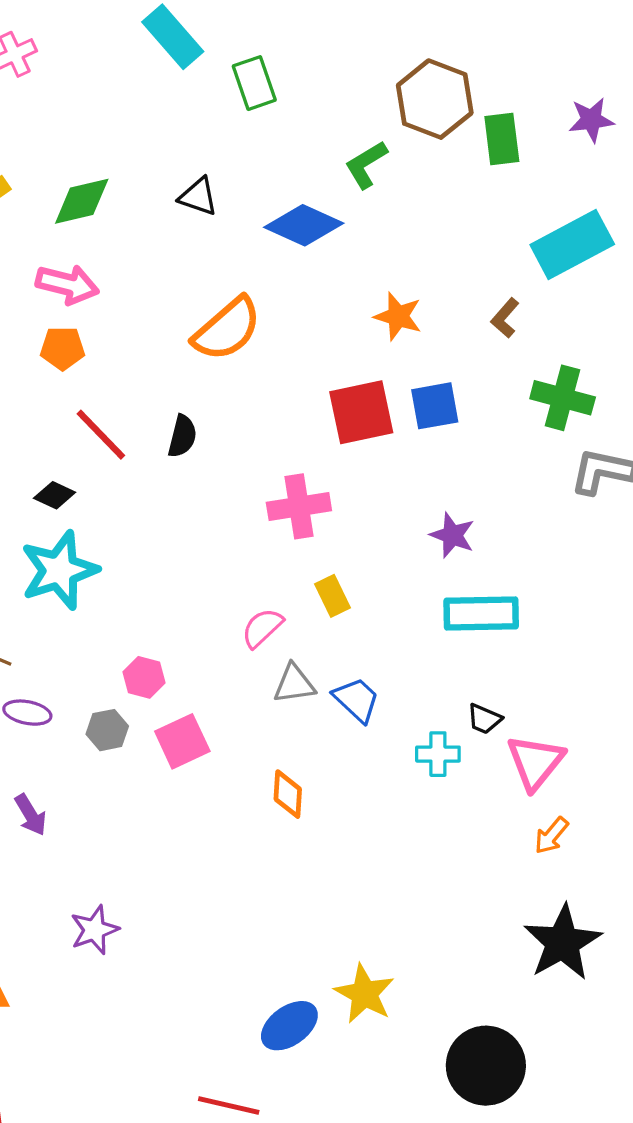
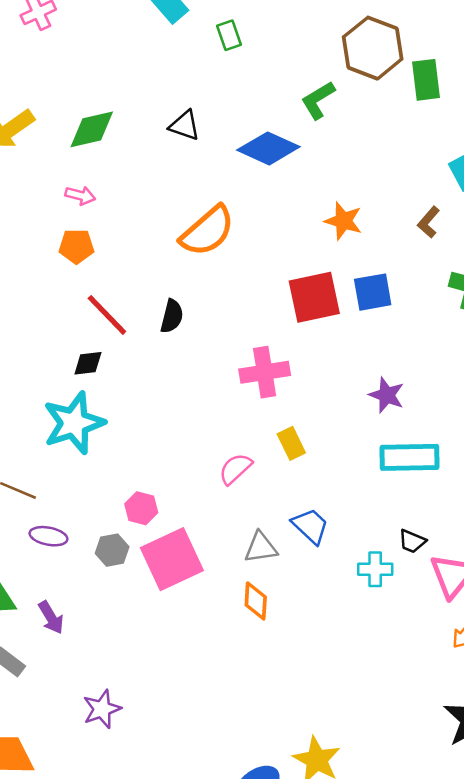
green rectangle: (254, 83) -> (229, 35), size x0.7
pink arrow: (67, 284) -> (80, 195), size x0.6
black diamond: (55, 495) -> (88, 363), moved, turned -32
gray triangle: (294, 684) -> (261, 548), moved
pink square: (182, 741) -> (172, 559), size x1.4

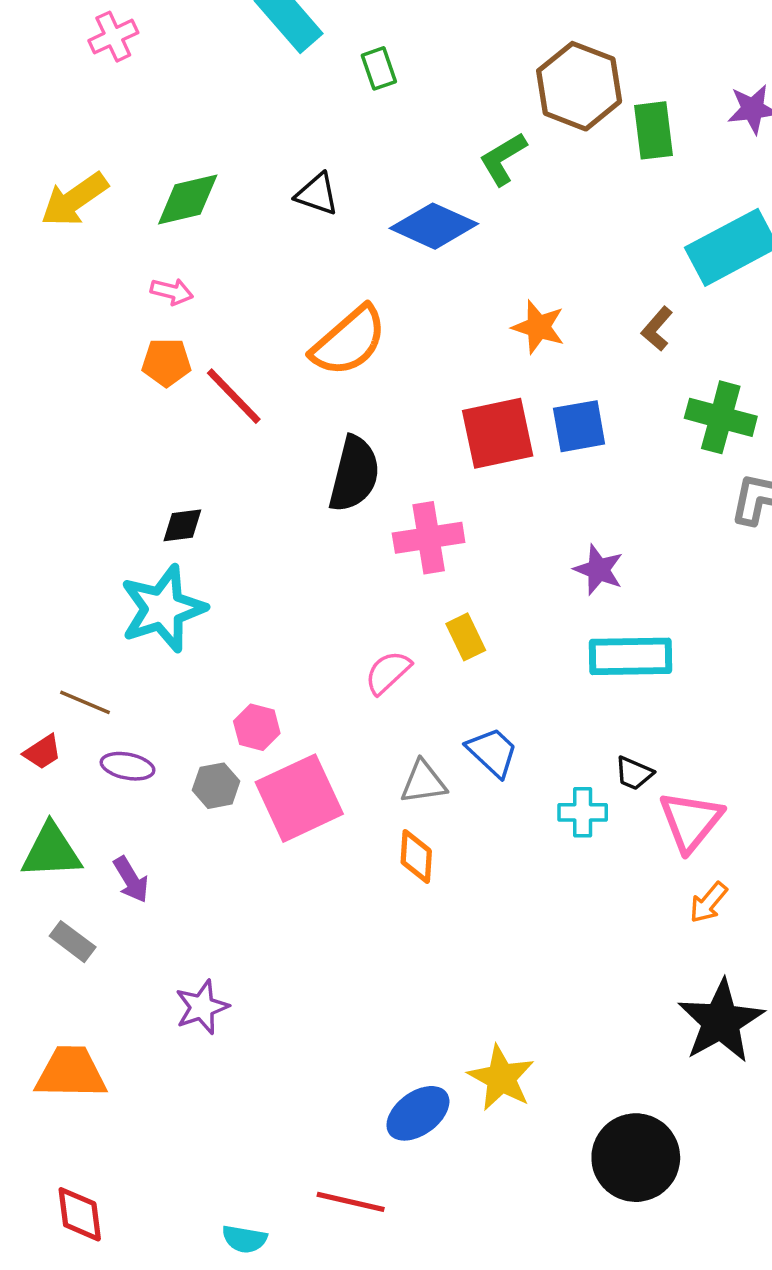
red line: (107, 315) -> (234, 396), moved
black semicircle: (172, 316) -> (354, 474), moved, size x1.6

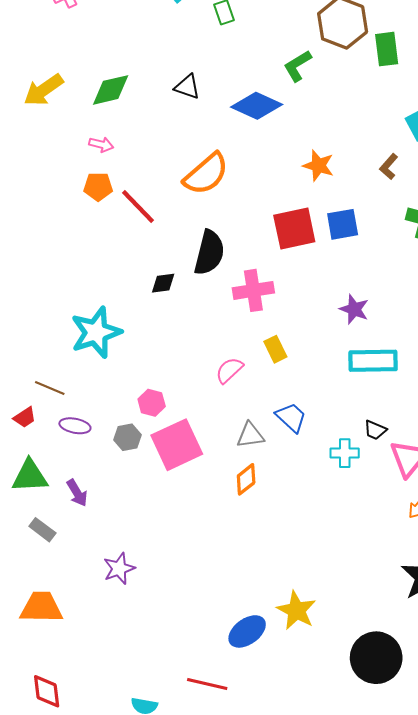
black diamond: (182, 525) -> (163, 283), moved
orange diamond: (416, 857) -> (246, 479), turned 48

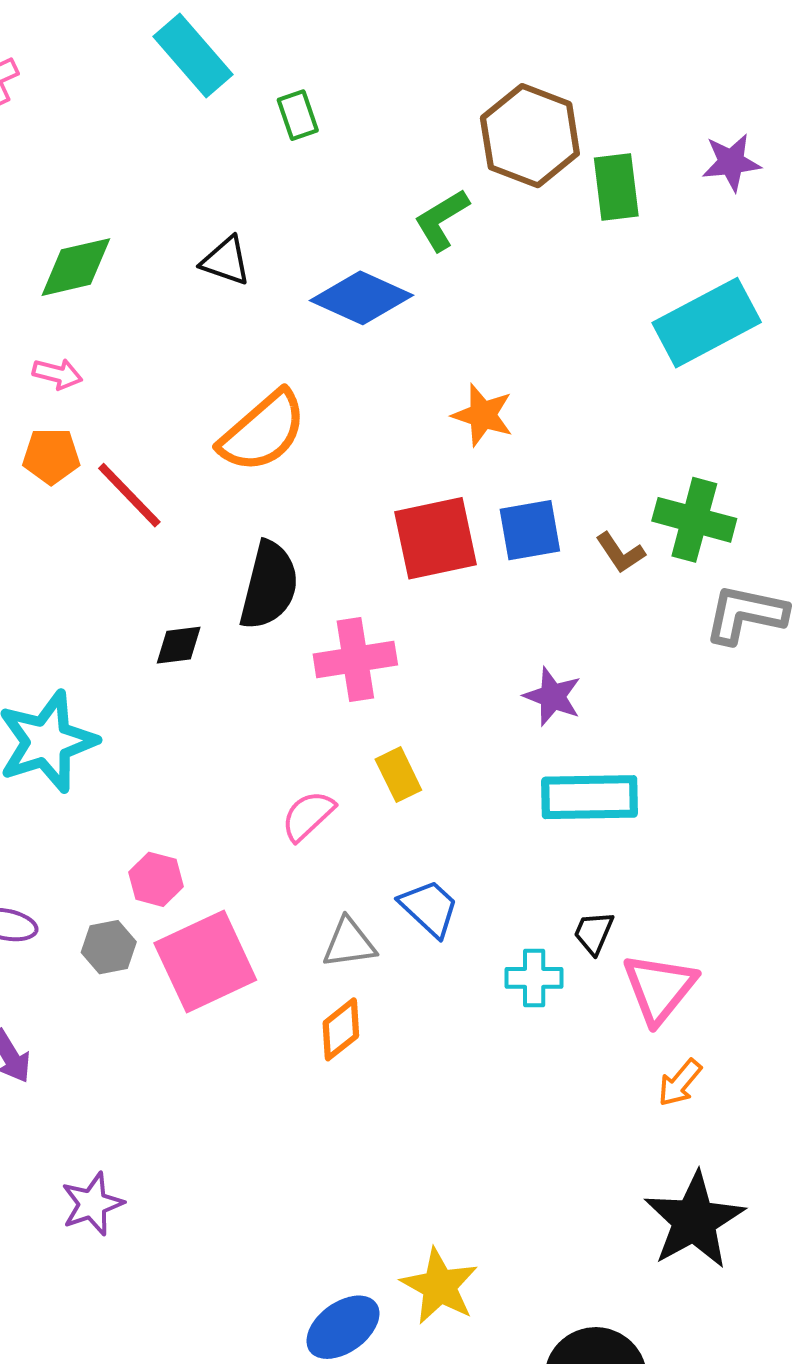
brown L-shape: (389, 167) -> (620, 553), moved, turned -75
black trapezoid: (375, 430) -> (594, 933), turned 90

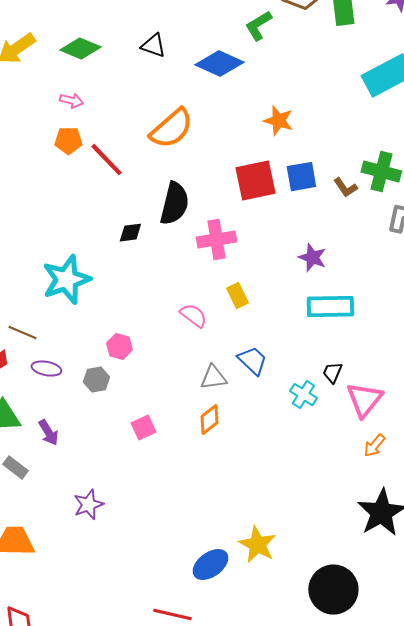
green diamond: (76, 267) -> (80, 49), turned 36
pink semicircle: (308, 816) -> (193, 316), turned 80
pink square: (205, 962) -> (143, 428), moved, size x0.5
cyan cross: (534, 978) -> (303, 395), turned 32

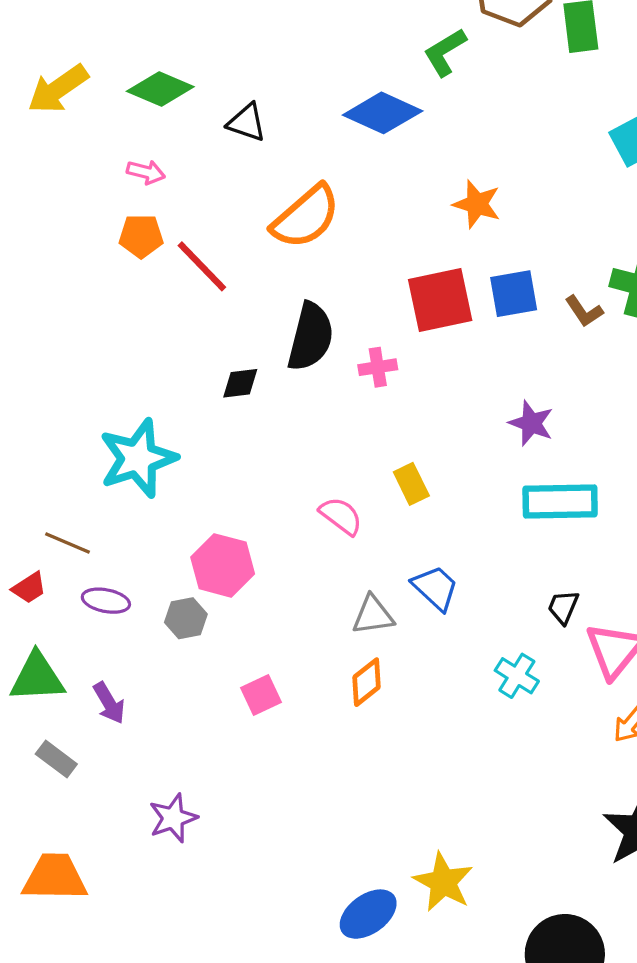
black triangle: (153, 46) -> (247, 123), moved
pink cross: (216, 240) -> (378, 367), moved, size x0.6
pink hexagon: (119, 347) -> (223, 565), size x1.5
cyan cross: (303, 395) -> (517, 676), moved

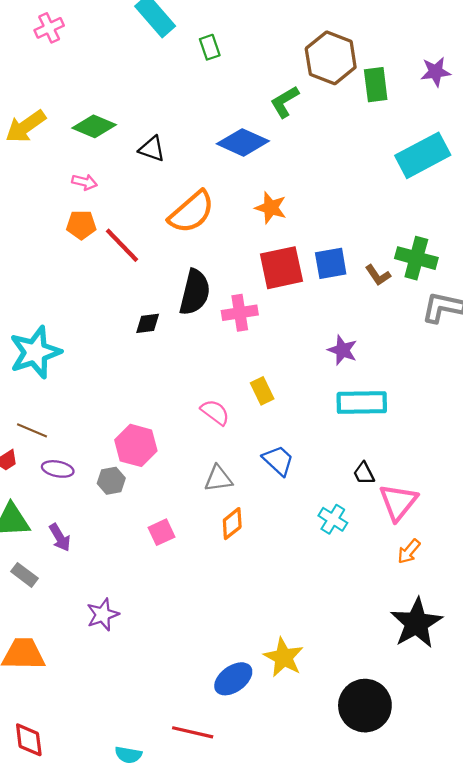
orange star: (477, 204) -> (271, 208), moved
pink cross: (378, 367) -> (240, 313), size x1.4
cyan star: (138, 458) -> (35, 352), moved
black trapezoid: (563, 607) -> (364, 473), turned -50
gray triangle: (373, 615) -> (218, 479), moved

